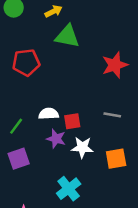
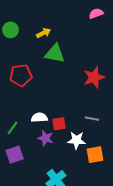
white star: (82, 147) -> (76, 140), moved

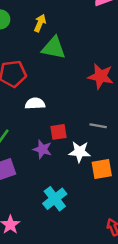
yellow arrow: (43, 33) -> (40, 23), turned -40
red star: (94, 77) -> (101, 76), turned 30
white semicircle: (39, 118) -> (35, 103), moved

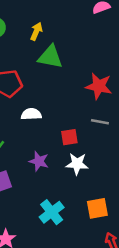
gray line: (98, 126) -> (100, 122), moved
red square: (59, 132) -> (69, 137), moved
orange square: (102, 169) -> (97, 208), moved

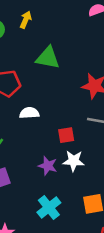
yellow arrow: (36, 31) -> (26, 20), moved
purple star: (39, 161) -> (48, 166), moved

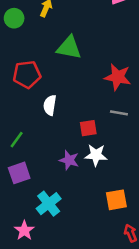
white semicircle: (29, 113) -> (50, 105), turned -78
cyan cross: (49, 208) -> (49, 204), moved

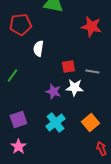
gray line: (119, 113) -> (92, 72), moved
purple square: (19, 173) -> (18, 120), moved
orange square: (116, 200) -> (90, 122), turned -30
cyan cross: (49, 204) -> (55, 122), moved

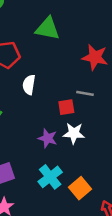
gray line: (92, 72) -> (85, 93), moved
orange square: (90, 122) -> (80, 188), moved

